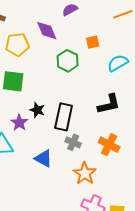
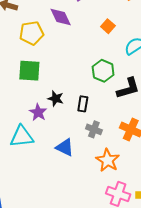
orange square: (93, 42) -> (108, 26), turned -32
green hexagon: (68, 61) -> (103, 71), moved
black rectangle: (64, 117) -> (83, 104), size x0.6

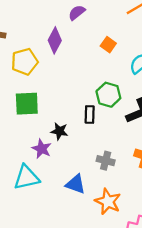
purple diamond: (61, 17) -> (55, 40), turned 60
black rectangle: (83, 104) -> (90, 114), moved
orange star: (108, 160) -> (108, 202), moved

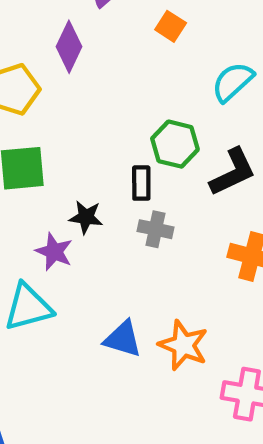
orange square: (108, 45) -> (171, 26), moved
gray cross: (106, 161) -> (155, 229), moved
blue triangle: (76, 184) -> (123, 339), moved

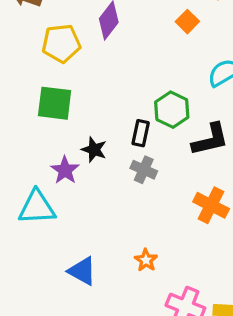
blue triangle: (123, 339) -> (82, 271), moved
orange star: (183, 345) -> (146, 260), size x0.6

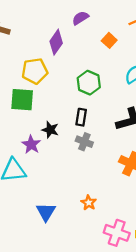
yellow pentagon: (61, 43) -> (35, 71), moved
green hexagon: (172, 110) -> (89, 83), moved
blue triangle: (82, 271) -> (46, 212), turned 35

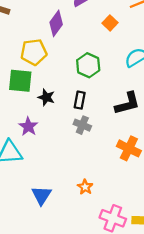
black star: (50, 130) -> (46, 97), moved

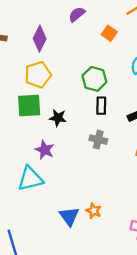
purple diamond: (56, 23) -> (40, 39), moved
black rectangle: (80, 100) -> (101, 106), moved
orange star: (85, 187) -> (94, 211), moved

